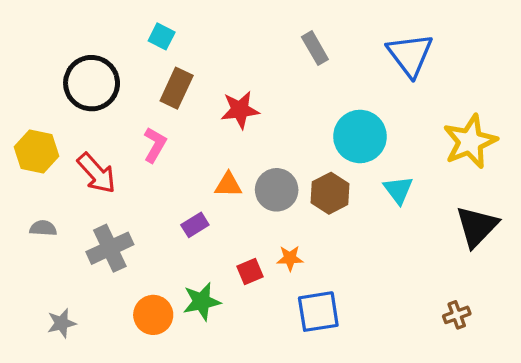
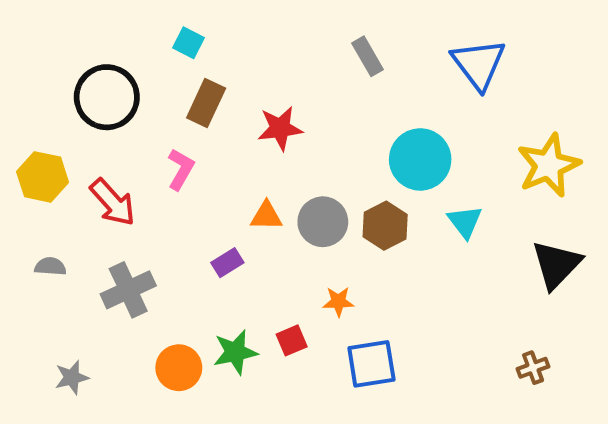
red square: (250, 272) -> (292, 340), moved

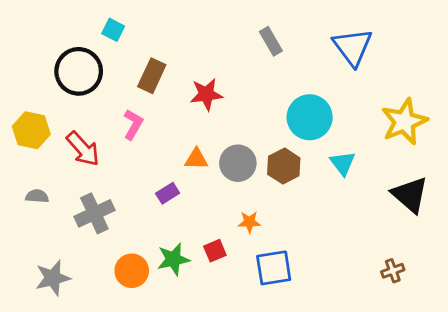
cyan square: (189, 43) -> (113, 30), moved
black triangle: (556, 265) -> (410, 195), turned -33
gray star: (72, 377) -> (53, 278), size x1.4

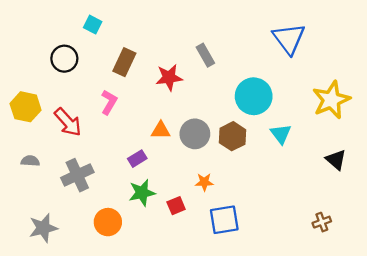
gray rectangle: (271, 41) -> (205, 55), moved
black circle: (79, 71) -> (64, 59), size x0.7
black triangle: (410, 195) -> (336, 160), size x0.7
green star: (173, 259) -> (142, 193), moved

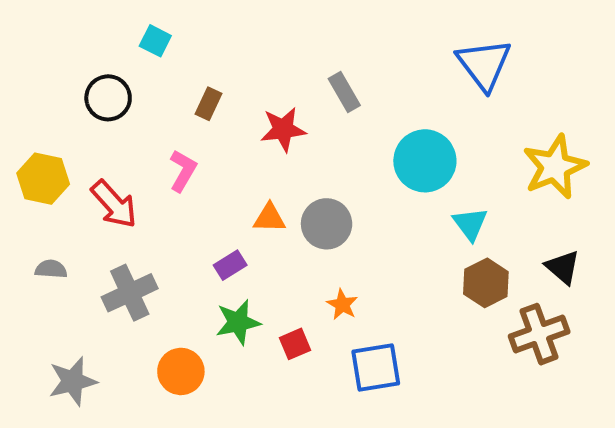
brown rectangle: (124, 62) -> (208, 104), size x0.7
brown hexagon: (232, 136) -> (486, 283), moved
orange star: (204, 182) -> (342, 305), turned 30
brown cross: (322, 222) -> (539, 334), moved, size x1.8

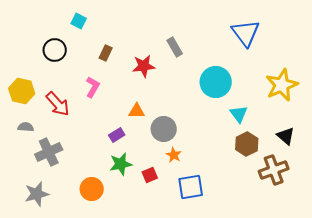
gray circle: (327, 224) -> (164, 129), moved
gray semicircle: (51, 269) -> (26, 127), moved
gray cross: (130, 293) -> (49, 152), moved

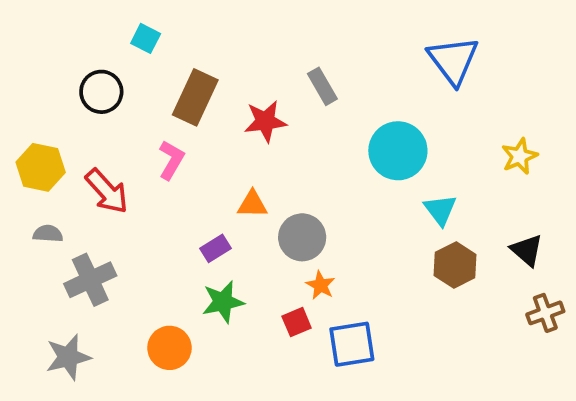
brown rectangle: (106, 53) -> (195, 97), size x1.8
yellow star: (282, 85) -> (520, 156), size x0.6
brown cross: (274, 170) -> (545, 313), moved, size x0.7
red square: (150, 175) -> (297, 322), moved

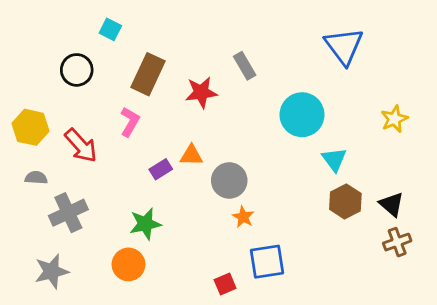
purple rectangle: (216, 248) -> (161, 169), moved
black triangle: (527, 250) -> (392, 204), moved
green star: (223, 302) -> (145, 224), moved
brown cross: (545, 313) -> (397, 242), moved
red square: (297, 322) -> (225, 284), moved

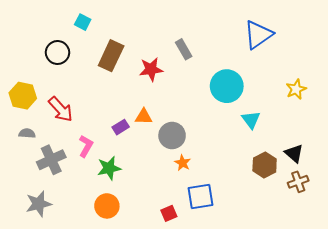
blue triangle: (344, 46) -> (258, 35), turned 32
pink L-shape: (130, 122) -> (86, 146), moved
brown hexagon: (345, 201) -> (265, 165), moved
orange circle: (128, 264) -> (107, 206), moved

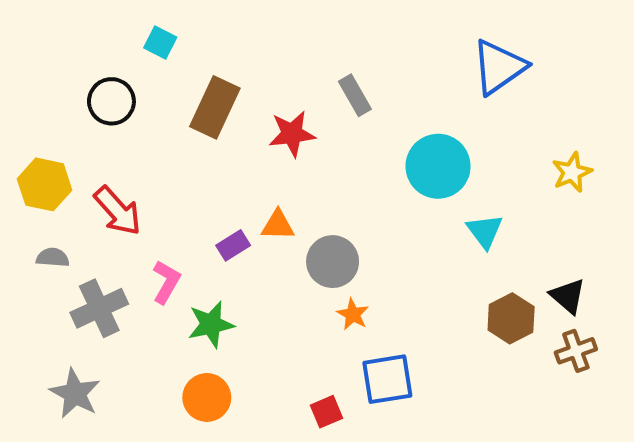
gray star: (39, 204) -> (75, 393), turned -30

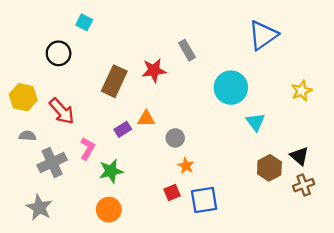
brown rectangle: (215, 107) -> (114, 81), moved
gray circle: (333, 262) -> (175, 138), size x0.7
red square: (326, 412) -> (172, 193), moved

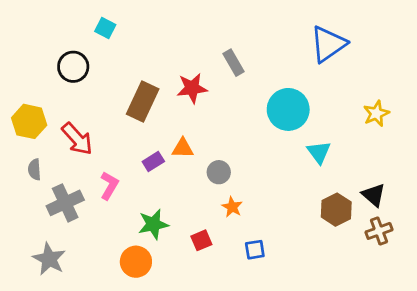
gray semicircle: (27, 136) -> (34, 170), turned -98
green star: (111, 171) -> (153, 224), moved
red square: (172, 193) -> (201, 240), moved
blue square: (204, 200) -> (255, 250), size x0.6

